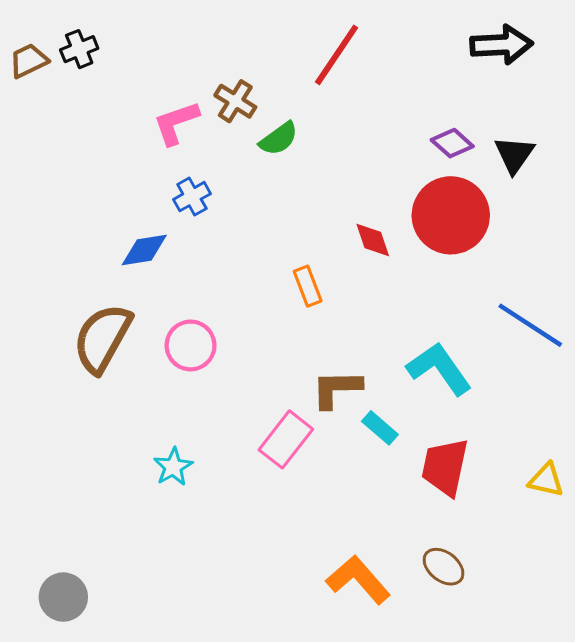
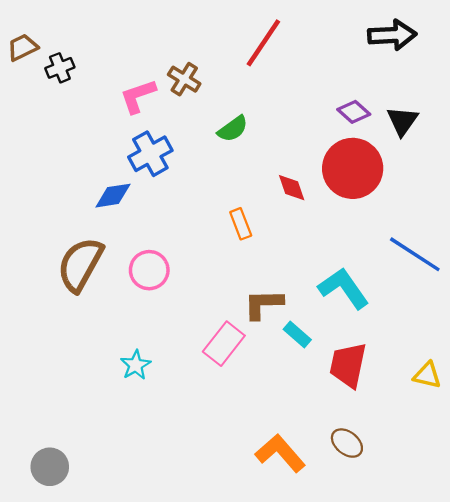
black cross: (79, 49) -> (60, 68), moved
green semicircle: (279, 139) -> (233, 129), moved
blue cross: (192, 197) -> (150, 154), size x1.5

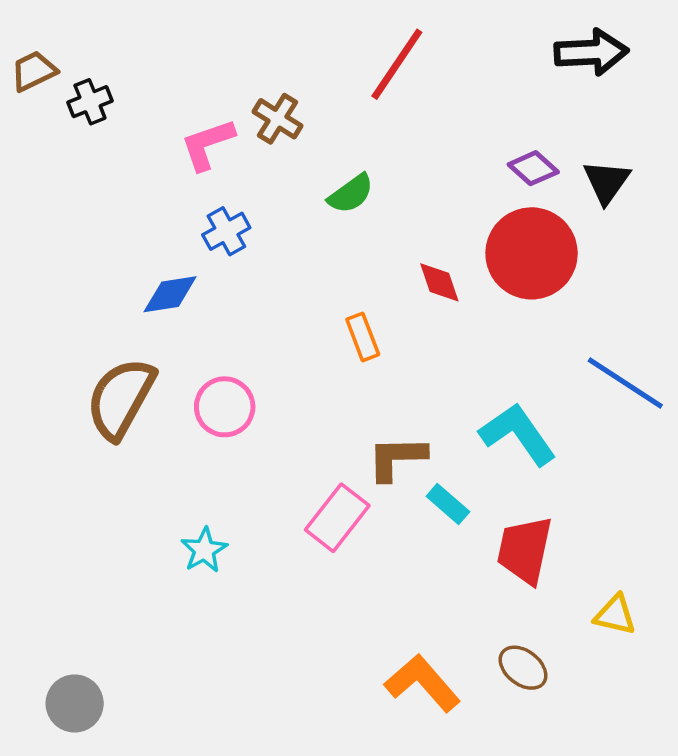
blue cross: (150, 154) -> (226, 231), size x0.7
yellow triangle: (427, 375) -> (615, 615), moved

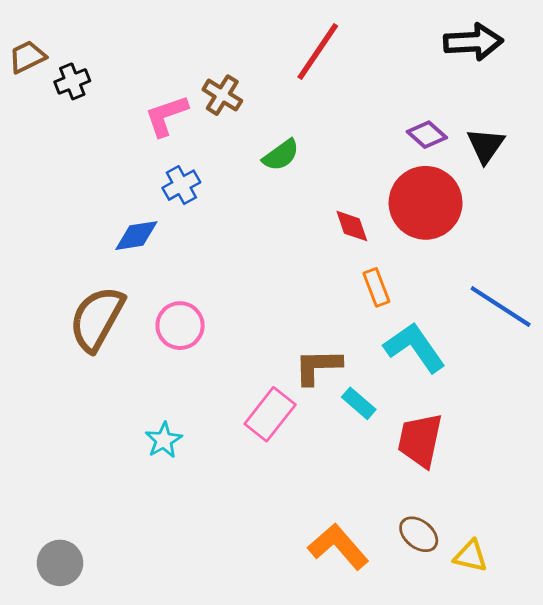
orange rectangle: (363, 337) -> (376, 287), moved
yellow triangle: (615, 615) -> (471, 556), moved

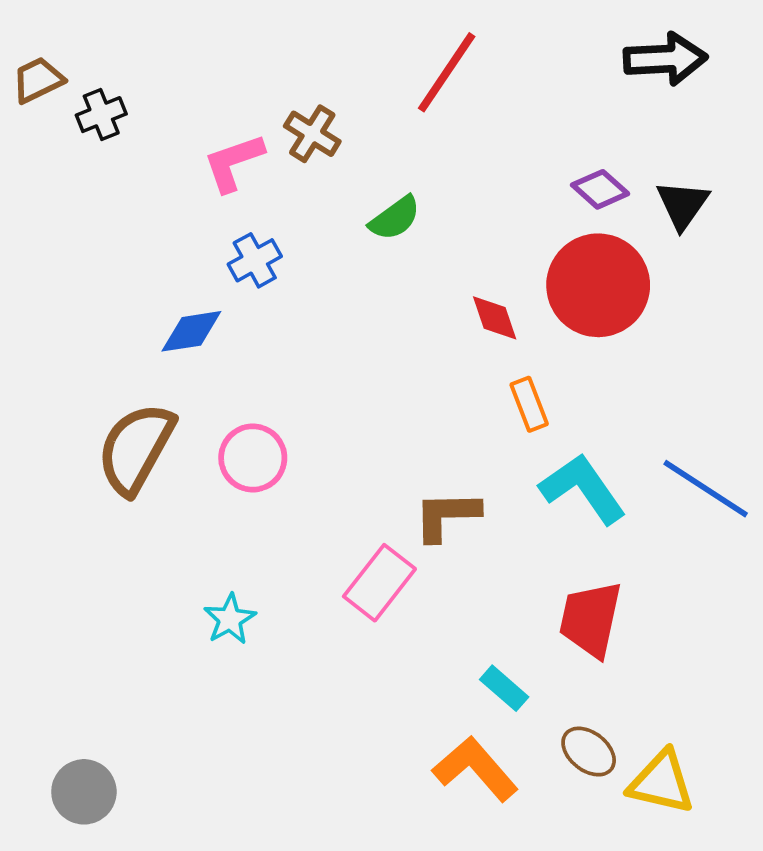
blue line: (501, 306) -> (706, 489), moved
cyan rectangle: (359, 403) -> (504, 688), moved
yellow triangle: (471, 556) -> (661, 782), size x1.4

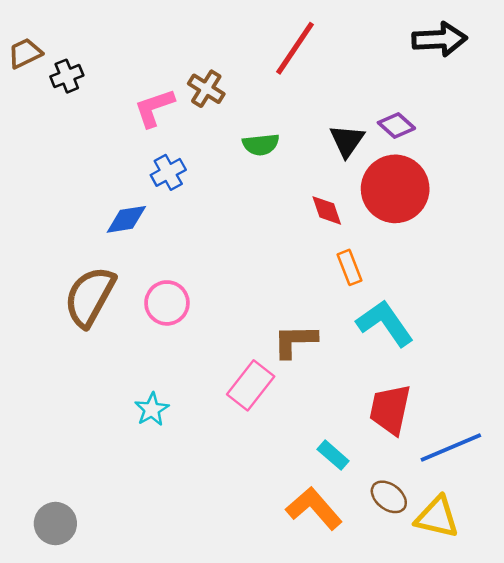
black triangle: (683, 205) -> (347, 141), moved
green semicircle: (395, 218) -> (261, 144), turned 30
blue line: (706, 489) -> (451, 447), moved, turned -56

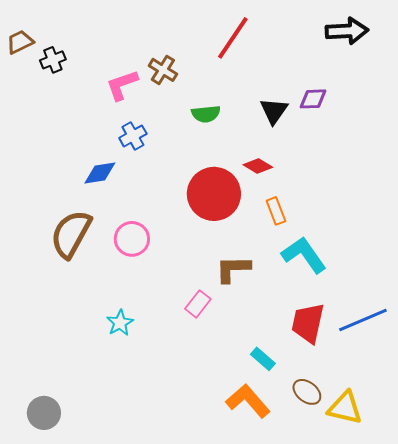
purple diamond: (396, 125) -> (313, 99), turned -44
red circle: (395, 189) -> (214, 194), moved
red diamond: (327, 210) -> (258, 166), turned -40
pink rectangle: (251, 385) -> (198, 304), size x0.7
blue line: (451, 447) -> (363, 320), moved

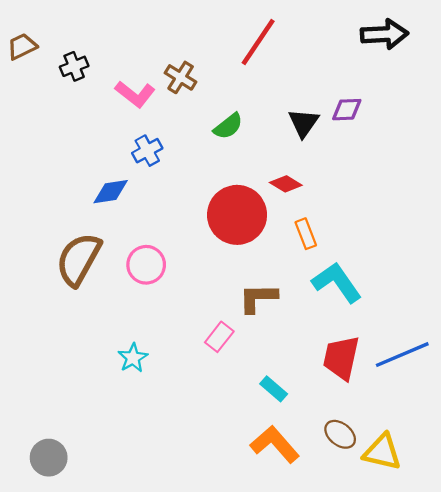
black cross: (53, 60) -> (74, 66), moved
pink L-shape: (122, 85) -> (135, 94), turned -123
green semicircle: (206, 114) -> (228, 126), turned -32
cyan rectangle: (263, 359) -> (274, 389), moved

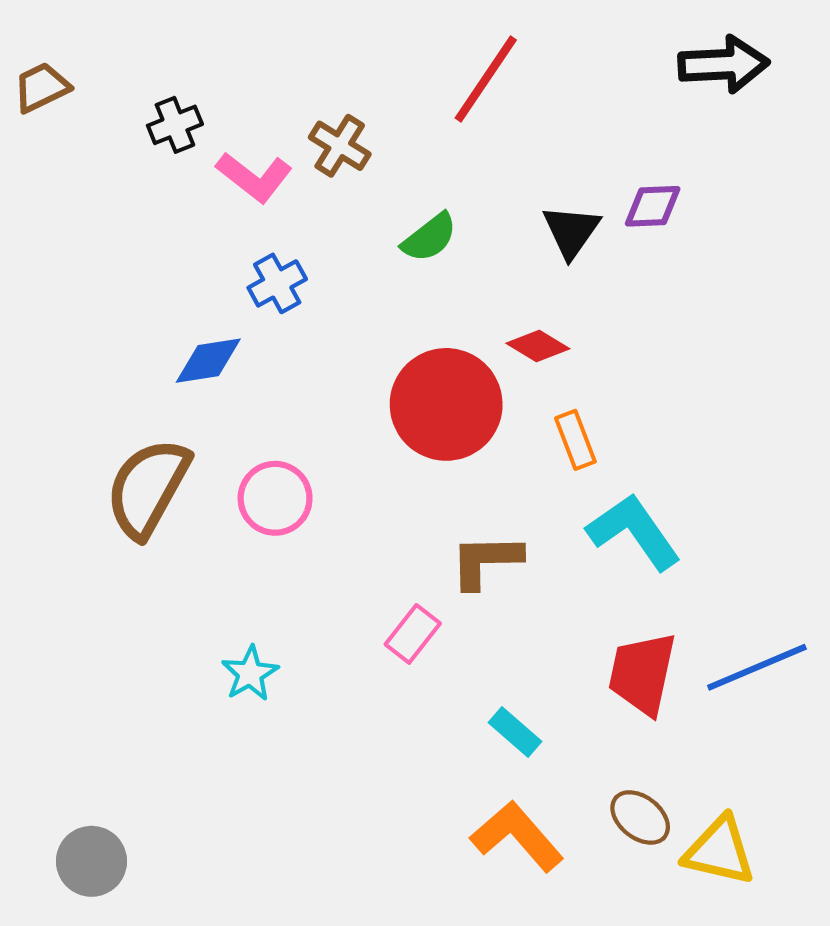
black cross: (74, 66) -> (175, 125), moved

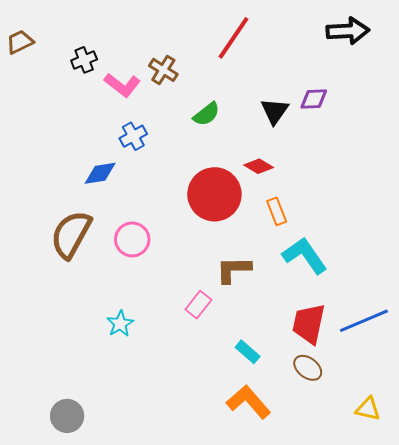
brown ellipse: (640, 817) -> (308, 368), moved
yellow triangle: (719, 851) -> (368, 409), moved, size x0.7
gray circle: (91, 861) -> (67, 416), moved

